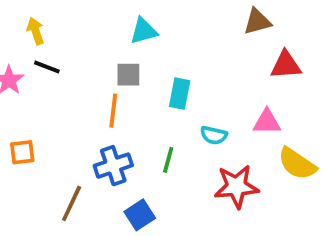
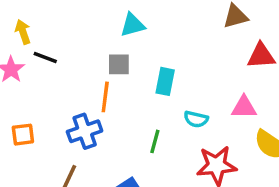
yellow arrow: (36, 31) -> (23, 32), moved
blue cross: (113, 166) -> (85, 131), moved

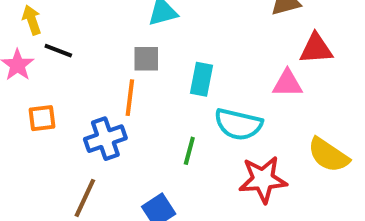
pink triangle: (244, 107) -> (287, 83), moved
cyan semicircle: (196, 119) -> (238, 124), size x1.6
orange square: (23, 135) -> (42, 118), moved

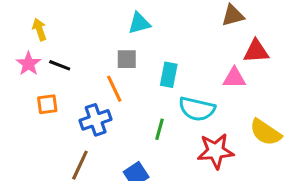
black line: (58, 51) -> (60, 65), moved
orange line: (130, 98) -> (114, 89), turned -32

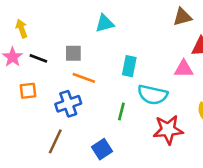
gray square: (127, 59) -> (73, 53), moved
orange line: (114, 89) -> (84, 78), turned -45

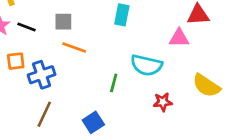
cyan rectangle: (129, 66) -> (122, 15), moved
blue cross: (68, 104) -> (42, 75), moved
red star: (168, 130) -> (163, 102), size x0.6

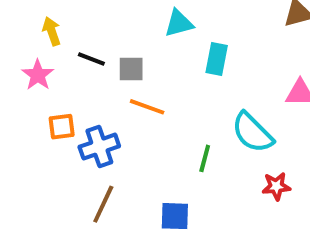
black line: (27, 27) -> (91, 59), moved
cyan semicircle: (146, 65) -> (252, 133), turned 32
blue square: (93, 122) -> (175, 216), turned 35

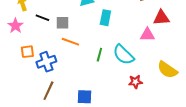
green line: (205, 158) -> (99, 55), moved

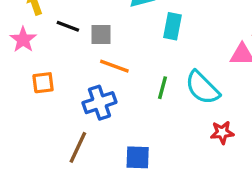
blue cross: (46, 62) -> (99, 103), moved

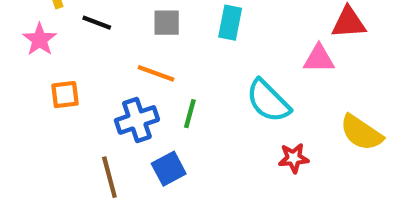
gray square: (101, 35) -> (167, 23), moved
green line: (163, 88) -> (190, 114), moved
brown line: (78, 147) -> (109, 177), turned -40
blue square: (138, 157) -> (169, 169), moved, turned -30

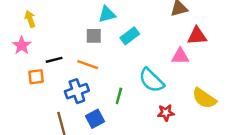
black line: (97, 23) -> (54, 60), moved, turned -35
cyan rectangle: (230, 23) -> (130, 36), turned 42
green line: (190, 114) -> (119, 96), moved

